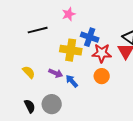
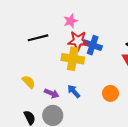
red star: (102, 53) -> (78, 41), moved
purple arrow: (56, 73) -> (52, 93), moved
orange circle: (102, 76) -> (110, 93), moved

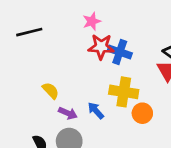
black line: (38, 38) -> (29, 32), moved
yellow cross: (73, 59) -> (124, 92), moved
yellow semicircle: (29, 82) -> (51, 91), moved

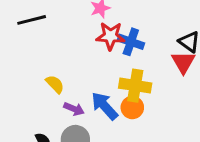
blue arrow: (96, 111) -> (105, 106), size x1.5
orange circle: (142, 113) -> (132, 107), moved

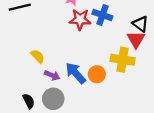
blue cross: (131, 42) -> (102, 15), moved
yellow cross: (135, 86) -> (123, 60), moved

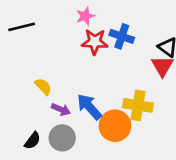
yellow cross: (123, 60) -> (138, 105), moved
orange circle: (97, 74) -> (115, 126), moved, size x1.5
black semicircle: (29, 101) -> (32, 141), turned 64

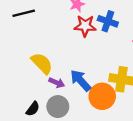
yellow semicircle: (43, 86) -> (42, 63), size x1.5

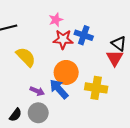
yellow semicircle: (42, 63) -> (26, 57), moved
orange circle: (102, 96) -> (66, 72), moved

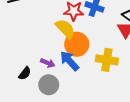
yellow semicircle: (26, 57) -> (65, 29), moved
black semicircle: (15, 115) -> (25, 73), moved

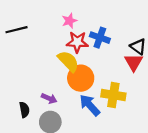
blue arrow: (69, 61) -> (90, 105), moved
black semicircle: (25, 73) -> (24, 110), turned -48

